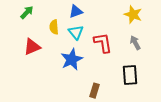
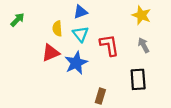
green arrow: (27, 12) -> (17, 20), moved
red triangle: (32, 47) -> (51, 53), moved

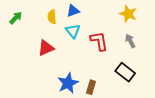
yellow semicircle: (57, 29) -> (52, 17), moved
blue star: (76, 63) -> (68, 83), moved
black rectangle: (138, 79) -> (125, 72), turned -48

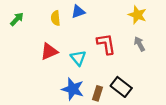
cyan triangle: (73, 31) -> (78, 58), moved
black rectangle: (125, 72) -> (121, 87), moved
blue star: (68, 83) -> (73, 89), turned -30

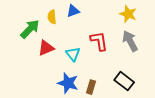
green arrow: (17, 19) -> (30, 29), moved, size x1.5
gray arrow: (139, 44) -> (130, 41), size x1.5
black rectangle: (121, 87) -> (124, 81), moved

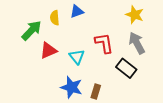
black rectangle: (124, 81) -> (126, 68), moved

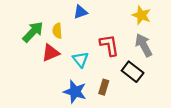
yellow semicircle: (55, 18) -> (57, 31), moved
brown rectangle: (96, 92) -> (104, 87), moved

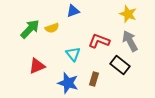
yellow semicircle: (57, 31) -> (52, 28), turned -104
red L-shape: (109, 45) -> (99, 41), turned -60
red triangle: (51, 53) -> (37, 66), moved

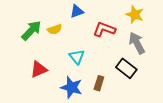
red L-shape: (99, 41) -> (104, 29), moved

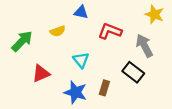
blue triangle: (77, 11) -> (81, 12), turned 32
yellow star: (135, 15) -> (154, 14), moved
green arrow: (31, 30) -> (22, 41), moved

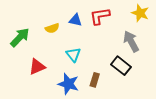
blue triangle: (81, 12) -> (75, 20), moved
red L-shape: (110, 31) -> (100, 16), moved, turned -30

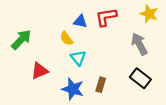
yellow semicircle: (52, 28) -> (66, 39), moved, turned 72
black rectangle: (121, 66) -> (140, 78), moved

